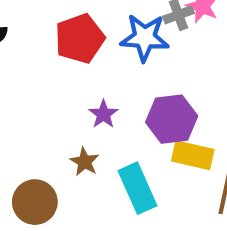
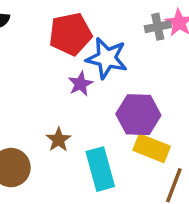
blue star: (145, 38) -> (107, 58), moved
purple star: (103, 114) -> (80, 84), moved

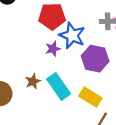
purple hexagon: (138, 115) -> (95, 59), moved
cyan rectangle: (100, 169) -> (59, 86), moved, turned -30

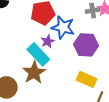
brown star: (33, 81) -> (34, 73), size x1.6
cyan rectangle: (59, 86) -> (38, 54), moved

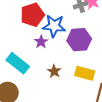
cyan rectangle: (38, 54) -> (18, 63), moved
brown star: (34, 73) -> (54, 71), moved, size x0.6

